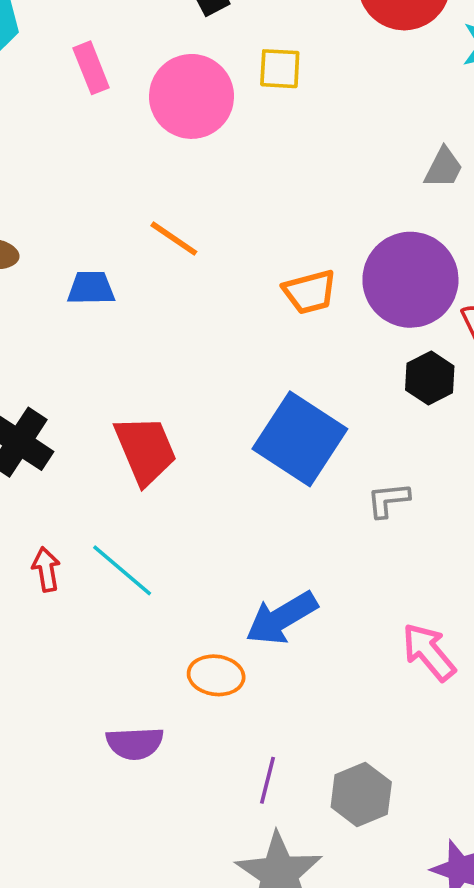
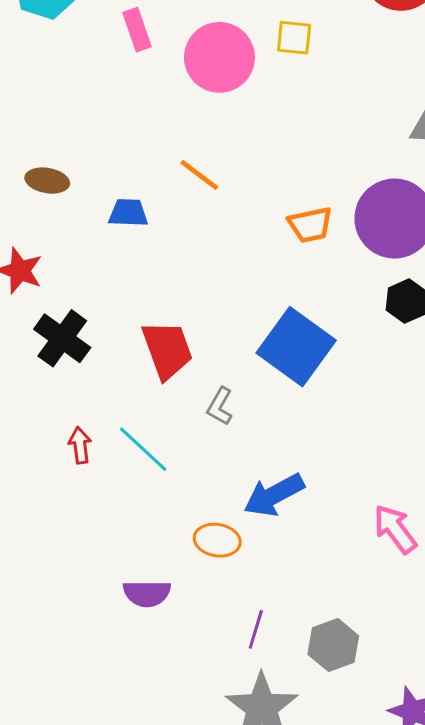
gray L-shape: (388, 500) -> (220, 406), moved, turned -57

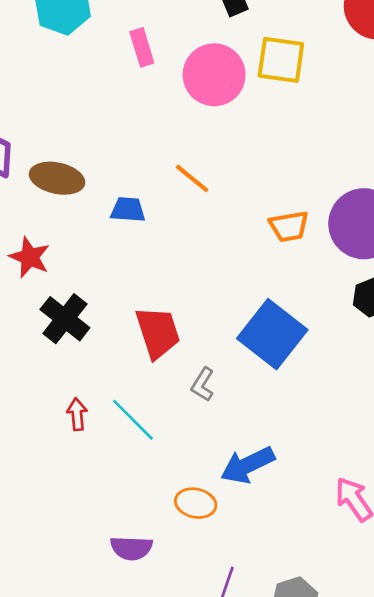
yellow square: (294, 38) -> (281, 60), size x1.5
brown ellipse: (47, 181) -> (57, 178), size x1.4

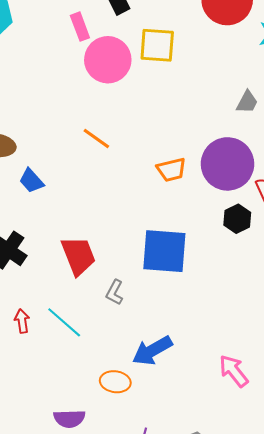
pink rectangle: (142, 47) -> (80, 27), moved
blue trapezoid: (128, 210) -> (31, 181), moved, turned -132
blue square: (272, 334) -> (164, 251), turned -30

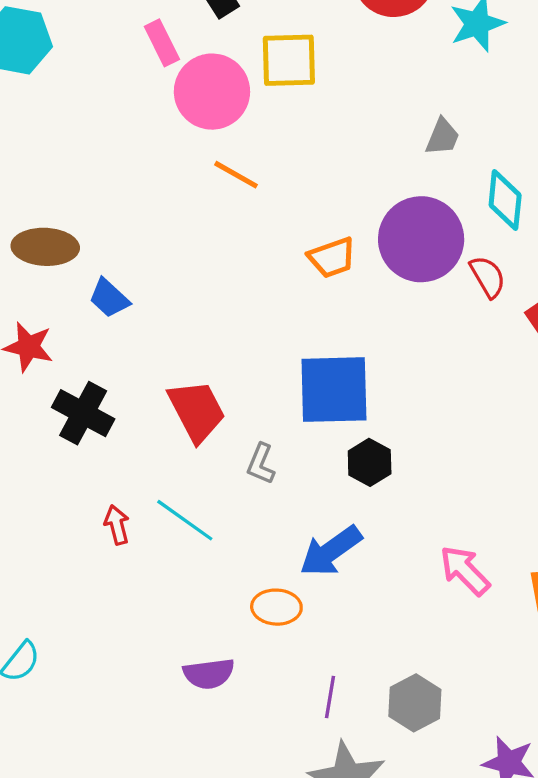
orange line: (96, 139) -> (236, 175), moved
black hexagon: (237, 219) -> (370, 462), moved

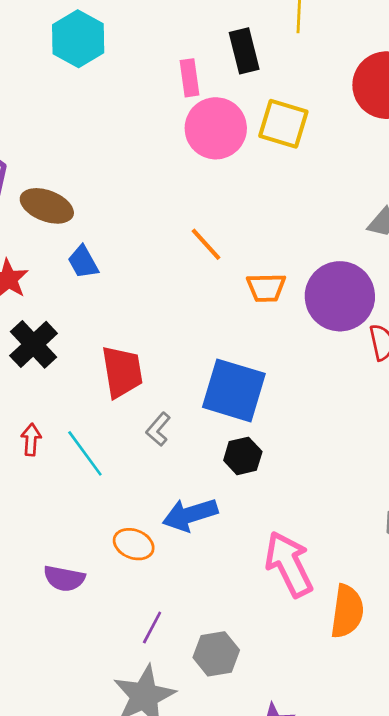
orange line: (236, 175) -> (206, 244), moved
pink arrow: (465, 571) -> (289, 564), size x1.4

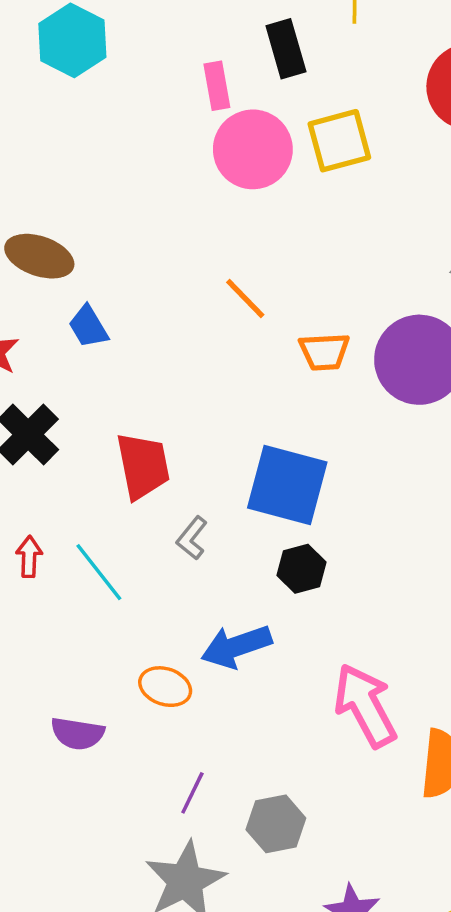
yellow square: (283, 124) -> (339, 141), turned -30

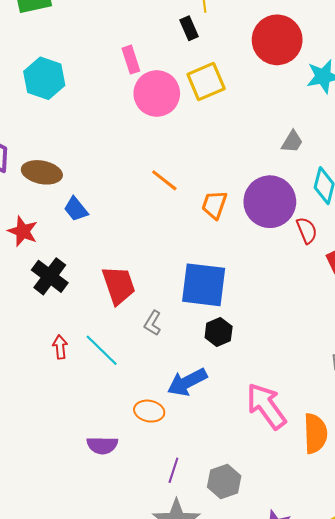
cyan hexagon: (72, 40) -> (44, 78), moved
black rectangle: (286, 49) -> (189, 28), moved, size x0.7
orange trapezoid: (324, 352) -> (214, 205), turned 120

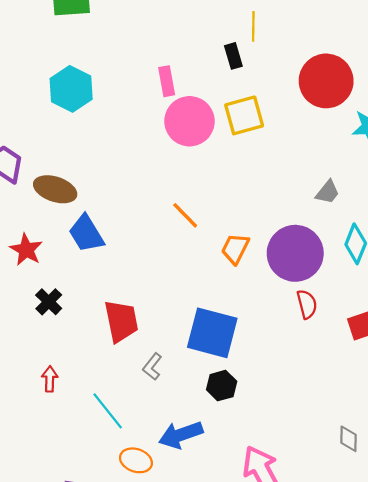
blue trapezoid: (76, 209) -> (86, 234), size x1.4
red semicircle: (307, 230) -> (307, 304), moved
black cross: (50, 276) -> (49, 302), size x0.7
cyan line: (102, 350) -> (108, 411), moved

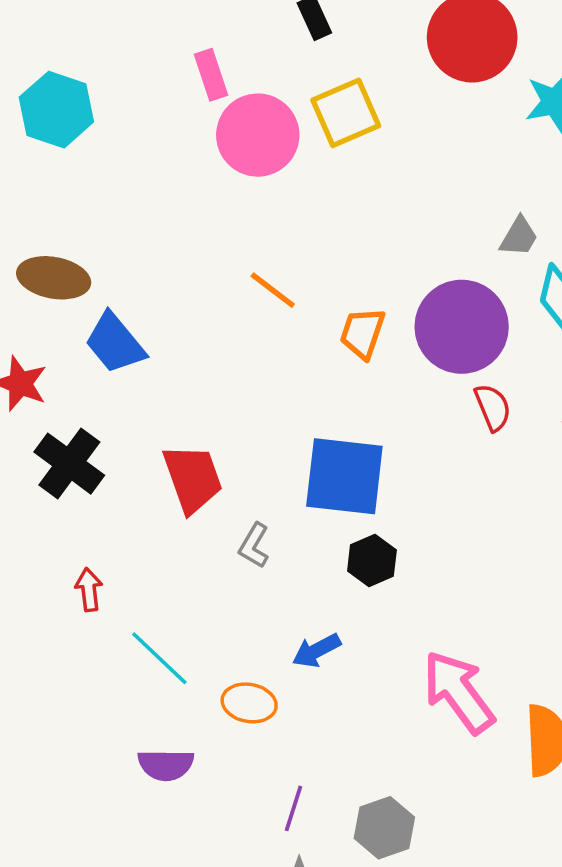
gray trapezoid: (328, 192) -> (519, 237), moved
black cross: (49, 302) -> (69, 464), size x1.5
cyan line: (108, 411) -> (159, 658), moved
blue arrow: (181, 435) -> (316, 651), size x0.7

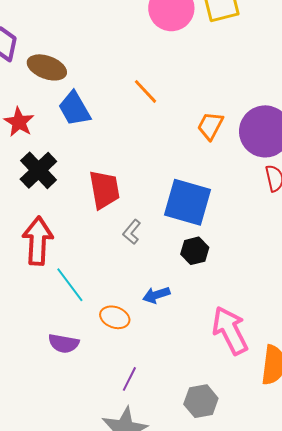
orange line: (273, 290) -> (146, 91), moved
red arrow: (89, 590) -> (38, 241), size x2.0
gray hexagon: (384, 828) -> (201, 401), moved

